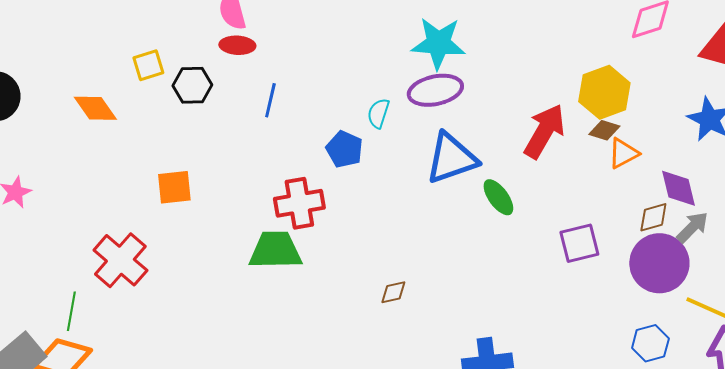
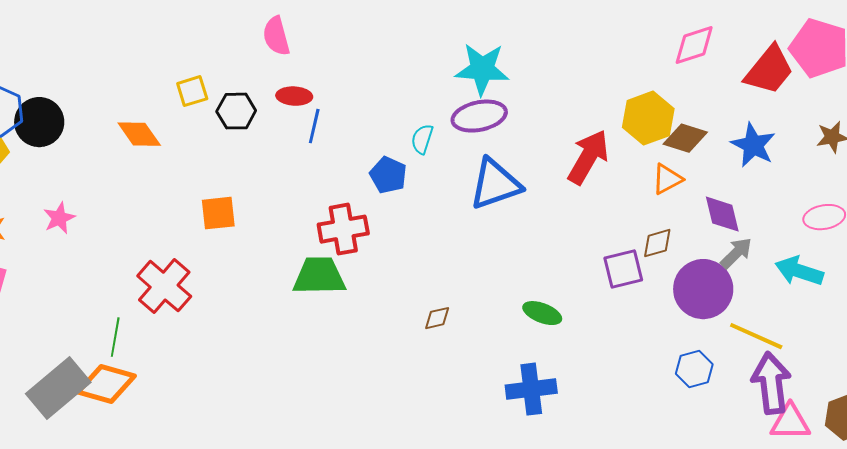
red ellipse: (237, 45) -> (294, 96), moved
brown diamond: (604, 130) -> (685, 138), moved, size x1.4
green ellipse: (498, 197) -> (542, 313), moved, turned -33
brown diamond: (653, 217) -> (657, 243), moved

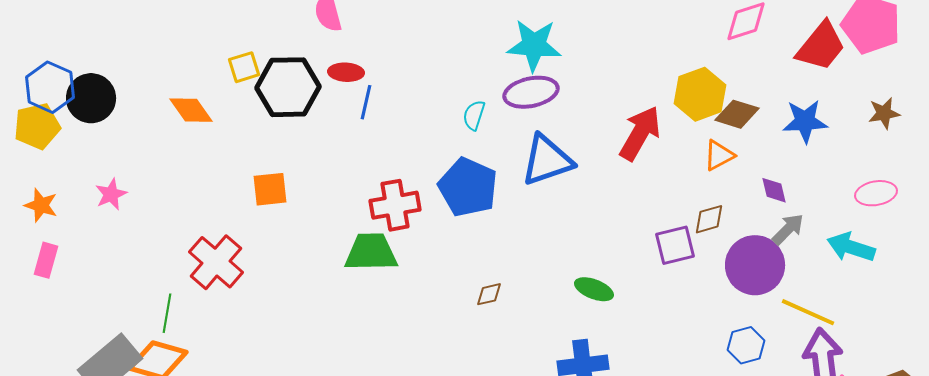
black hexagon: (236, 111) -> (288, 87), size x1.6
blue star: (753, 145) -> (805, 121), turned -30
blue pentagon: (388, 175) -> (468, 187), moved, size x1.6
purple diamond: (722, 214) -> (774, 190), size x0.7

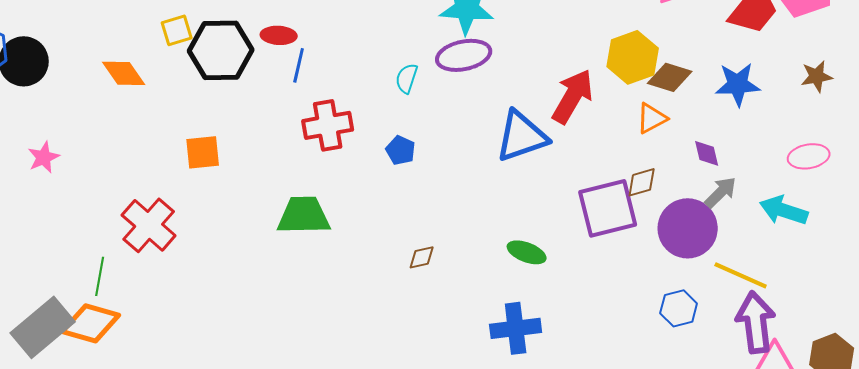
blue triangle: (547, 160) -> (522, 136), moved
blue pentagon: (468, 187) -> (401, 150), size x0.5
red cross: (395, 205) -> (328, 125), moved
purple square: (675, 245) -> (608, 208), size x1.5

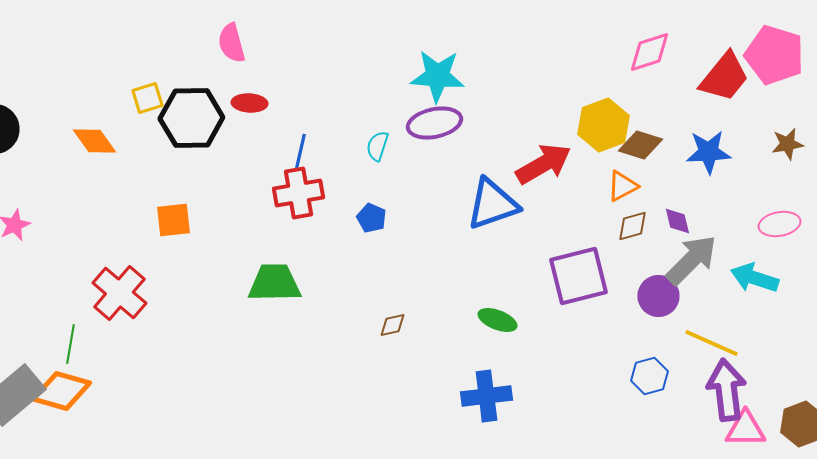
blue line: (299, 65) -> (300, 151), moved
red arrow: (573, 96) -> (543, 164), turned 30
brown diamond: (642, 182) -> (632, 226), moved
gray arrow: (721, 192) -> (691, 260), size x1.6
purple circle: (688, 228) -> (658, 296), size x0.7

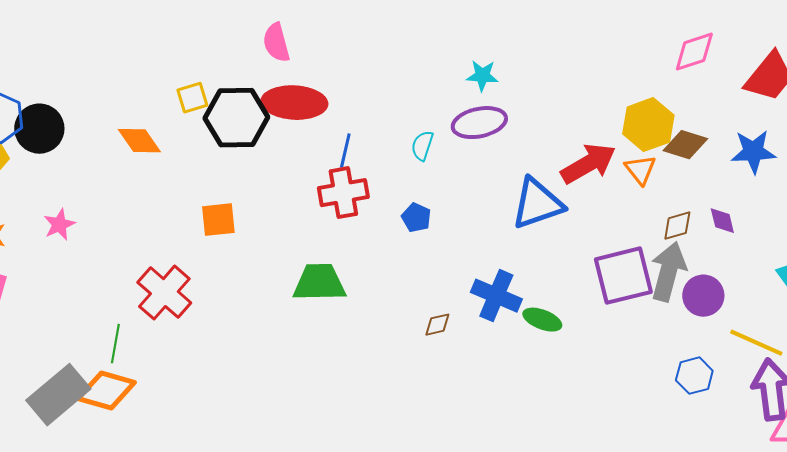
cyan star: (437, 76) -> (482, 76), size x0.6
red ellipse: (249, 103) -> (294, 103), size x1.8
orange triangle: (622, 186) -> (640, 170), moved, turned -40
gray arrow: (691, 260) -> (668, 272), moved, turned -30
blue cross: (486, 396) -> (496, 296), moved, turned 30

